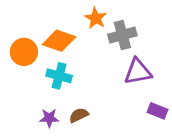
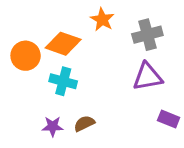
gray cross: (122, 35) -> (147, 35), moved

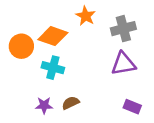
purple rectangle: (169, 119) -> (132, 107), moved

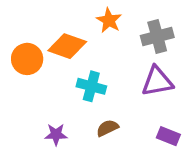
cyan cross: (53, 68) -> (91, 86), moved
brown semicircle: (71, 103) -> (107, 128), moved

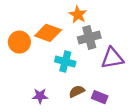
gray cross: (157, 36) -> (89, 37), moved
purple rectangle: (168, 136) -> (100, 97), moved

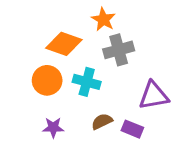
orange circle: (19, 42) -> (47, 80), moved
purple triangle: (112, 58) -> (154, 96), moved

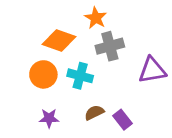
purple triangle: (154, 96) -> (152, 70), moved
purple rectangle: (132, 129) -> (123, 120), turned 30

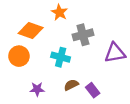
orange star: (96, 18) -> (59, 12), moved
orange diamond: (59, 41) -> (31, 31), moved
orange circle: (43, 74) -> (19, 56), moved

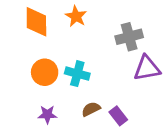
orange diamond: (31, 31) -> (36, 22), moved, turned 70
gray cross: (83, 35) -> (129, 37), moved
orange circle: (19, 56) -> (45, 72), moved

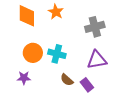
purple triangle: (147, 68) -> (97, 60), moved
brown semicircle: (91, 109) -> (67, 80), turned -112
purple star: (47, 114) -> (24, 78), moved

